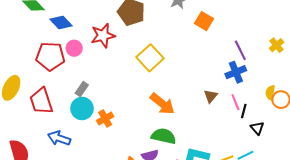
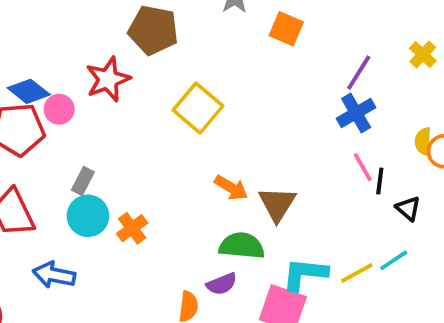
blue diamond: (61, 23) -> (29, 91), moved
purple line: (240, 50) -> (359, 73), turned 66
brown triangle: (211, 96) -> (277, 204), moved, size x1.5
orange arrow: (162, 104) -> (231, 188), size x0.7

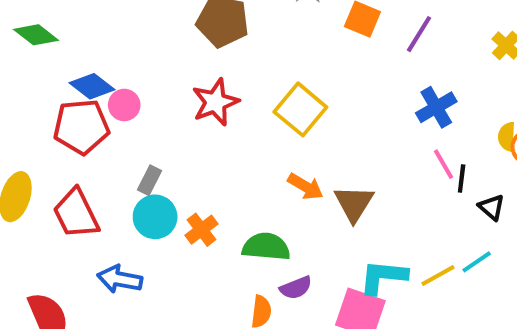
purple line: (359, 73) -> (419, 34), moved
red star: (108, 79) -> (215, 102), moved
yellow square: (198, 108) -> (300, 109), moved
green semicircle: (242, 246) -> (266, 247), moved

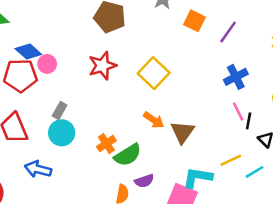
orange cross: (201, 230) -> (106, 144), moved
green semicircle: (266, 247) -> (128, 155), turned 140
yellow line: (438, 276) -> (231, 160), moved

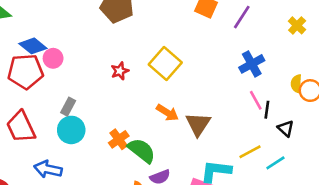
red star: (102, 66) -> (120, 71), moved, size x0.6
green semicircle: (128, 155) -> (142, 150), turned -108

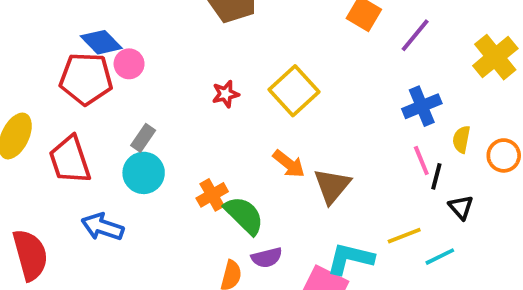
yellow cross: (297, 25) -> (495, 57), size x1.6
yellow semicircle: (296, 84) -> (461, 139), moved

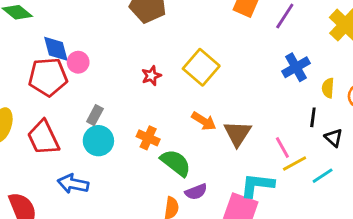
blue diamond: (101, 42) -> (56, 49), turned 36
pink line: (421, 161) -> (282, 148), moved
orange cross: (212, 195) -> (148, 138), moved, turned -30

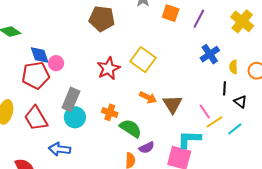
red star: (151, 76) -> (108, 68), size x1.6
gray rectangle: (95, 115) -> (71, 99), size x1.6

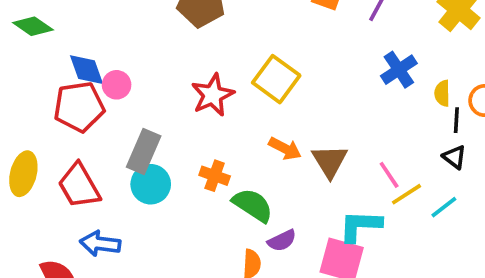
black line: (225, 88) -> (456, 120), moved
blue arrow: (60, 149) -> (100, 244), moved

